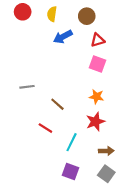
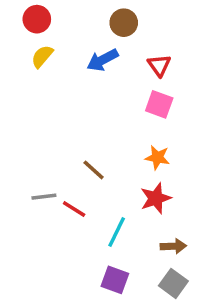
yellow semicircle: (52, 14) -> (42, 56), moved, turned 32
brown circle: (87, 16) -> (124, 23), moved
red triangle: (98, 40) -> (159, 65), turned -48
gray line: (27, 87) -> (44, 197), moved

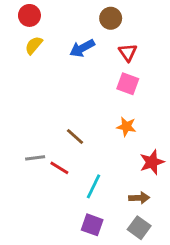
brown circle: (124, 23) -> (111, 18), moved
red star: (156, 198) -> (152, 162), moved

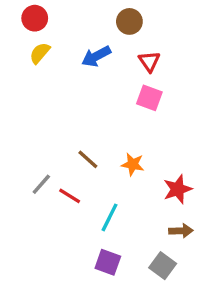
orange star: (126, 127) -> (133, 164), moved
gray line: (35, 158) -> (41, 184), turned -42
brown arrow: (139, 198) -> (181, 231), moved

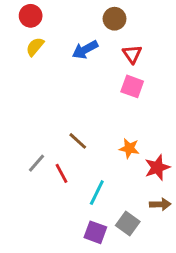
orange star: (133, 164) -> (129, 148), moved
red line: (70, 196) -> (61, 173), turned 30
gray square: (163, 266) -> (128, 223), moved

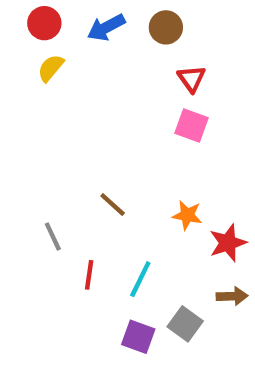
blue arrow: (85, 50) -> (106, 27), moved
gray line: (36, 163) -> (53, 236), turned -66
red line: (61, 173) -> (89, 275), moved, turned 36

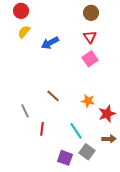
blue arrow: (106, 27) -> (50, 43), moved
brown circle: (166, 27) -> (91, 13), moved
pink square: (191, 126) -> (90, 59), turned 35
cyan line: (140, 279) -> (76, 131), moved, turned -60

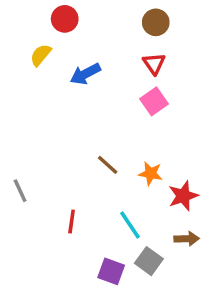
red circle: (21, 11) -> (65, 19), moved
brown line: (53, 96) -> (108, 165), moved
gray line: (25, 111) -> (20, 191), moved

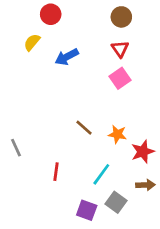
cyan line: (130, 225) -> (101, 174), turned 70

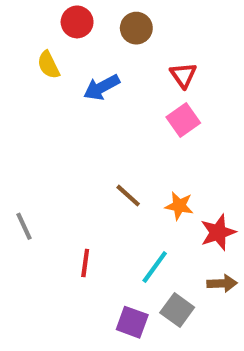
brown circle: (121, 17) -> (136, 28), moved
yellow semicircle: (32, 42) -> (48, 65), turned -66

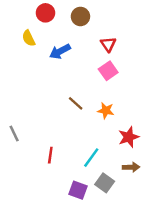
brown line: (128, 196) -> (76, 103), moved
orange star: (179, 206) -> (106, 111), moved

